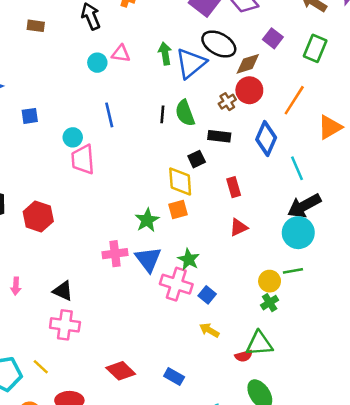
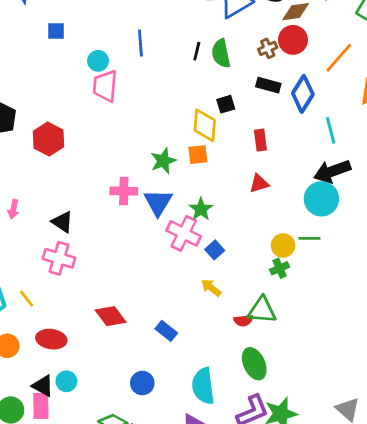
black rectangle: (219, 136) -> (268, 85), moved

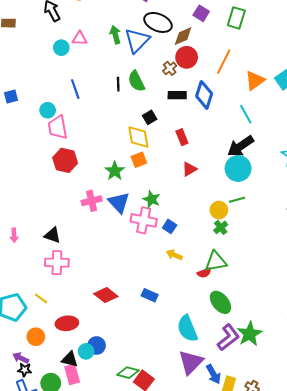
cyan line: (331, 130) -> (246, 114), moved
red hexagon: (48, 139) -> (65, 160), moved
blue circle: (142, 383) -> (97, 346), moved

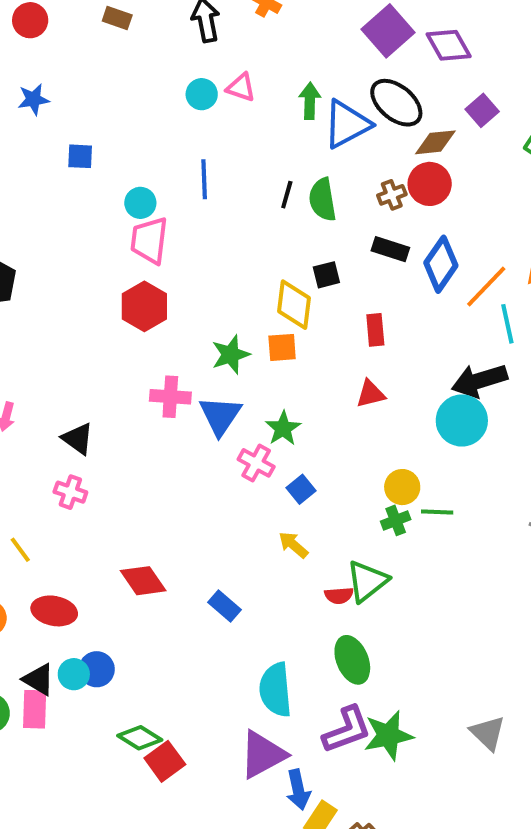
orange line: (224, 62) -> (486, 287), moved
green line: (237, 200) -> (437, 512), moved
pink cross: (144, 220) -> (256, 463), size x0.7
green triangle: (216, 261) -> (367, 581), turned -45
pink cross: (57, 263) -> (70, 492), size x0.7

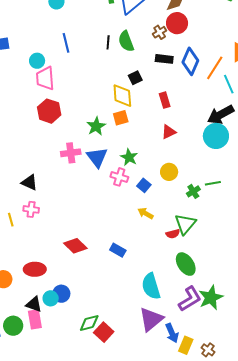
yellow circle: (402, 487) -> (169, 172), moved
yellow line: (20, 550) -> (11, 220), moved, turned 32
green diamond: (140, 738) -> (89, 323), turned -35

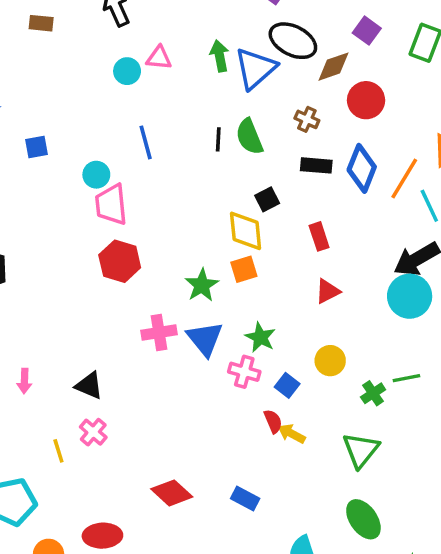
red circle: (177, 23) -> (366, 100), moved
brown cross: (160, 32) -> (307, 119), turned -32
pink cross: (31, 209) -> (93, 432), turned 35
red semicircle: (173, 234) -> (273, 421), moved, turned -96

